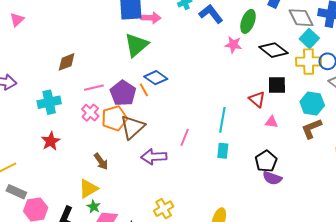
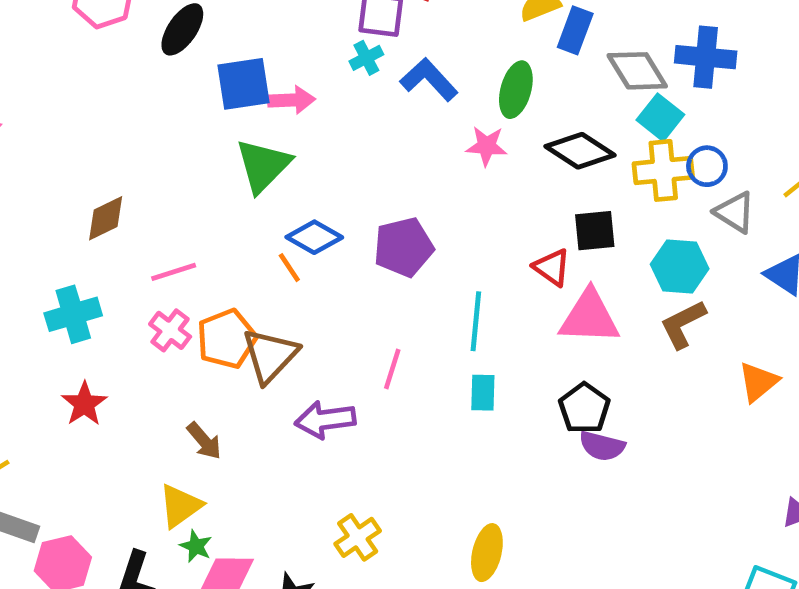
purple pentagon: (123, 93) -> (404, 247), moved, turned 30
pink triangle: (271, 122) -> (589, 317), size x2.0

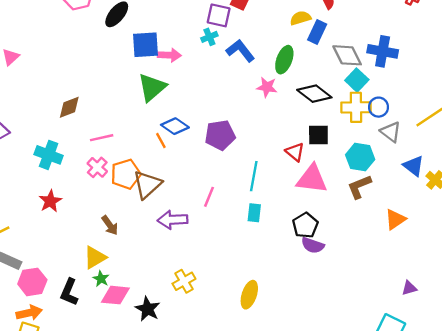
cyan cross: (73, 314) -> (49, 155), turned 32

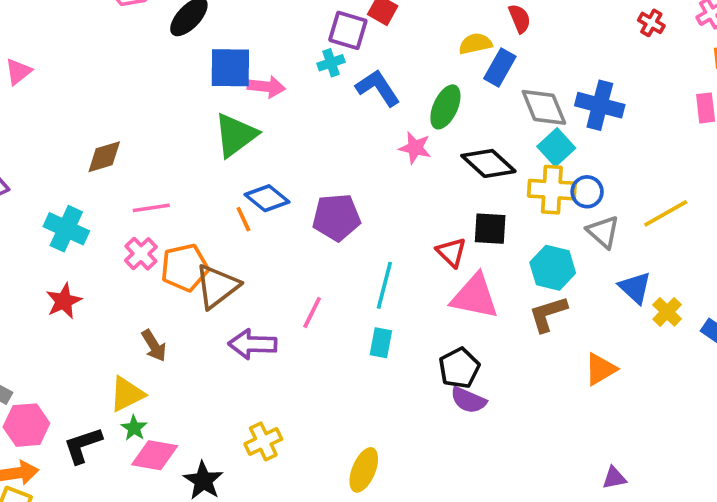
black L-shape: (69, 292) -> (83, 445), turned 44

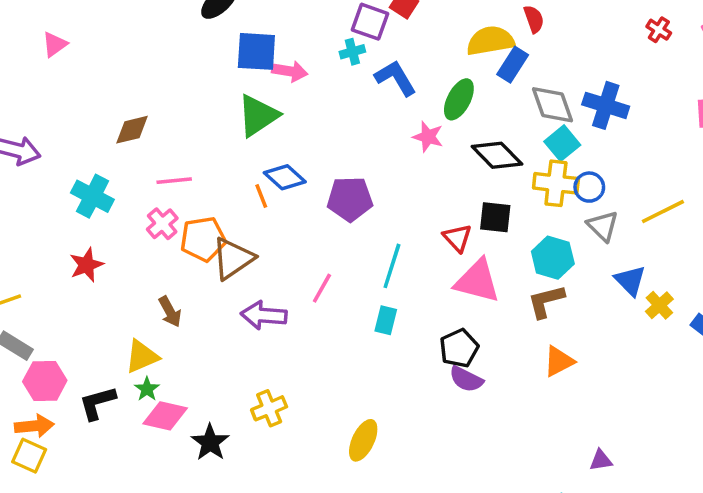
yellow semicircle: (475, 44) -> (490, 41), size x1.5
orange triangle: (600, 369) -> (559, 361), moved

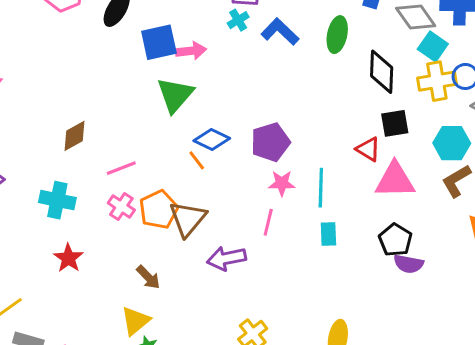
pink star: (428, 137) -> (282, 183), moved
black diamond: (497, 155) -> (382, 72), turned 63

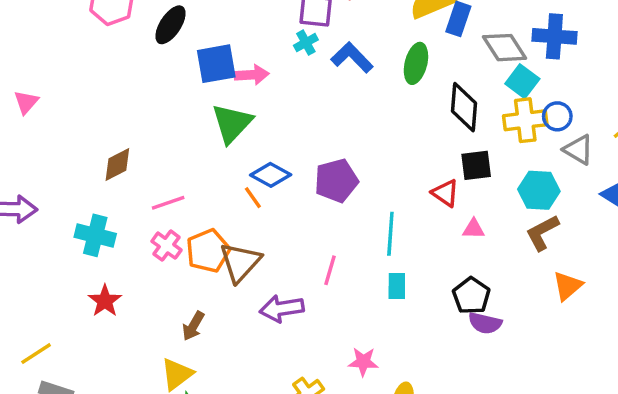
pink triangle: (395, 180) -> (474, 229), size x0.5
pink star: (282, 183) -> (363, 362), moved
brown arrow: (148, 277) -> (193, 326), turned 72

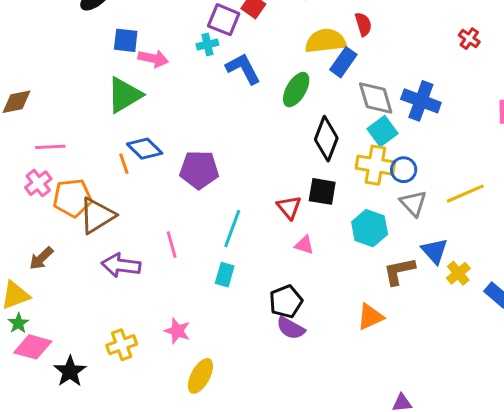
blue square: (216, 64) -> (126, 40), size x0.7
brown L-shape: (542, 233) -> (399, 271), moved
pink line: (330, 270) -> (172, 245), turned -48

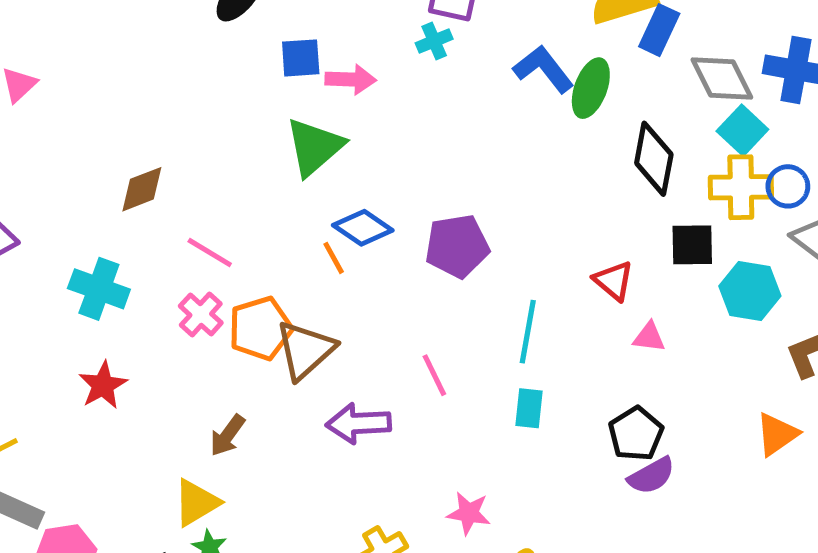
blue L-shape: (243, 69) -> (543, 69), moved
pink line: (50, 147) -> (210, 252), turned 44
black square: (322, 191) -> (692, 245), moved
purple semicircle: (291, 328) -> (651, 476), turned -48

